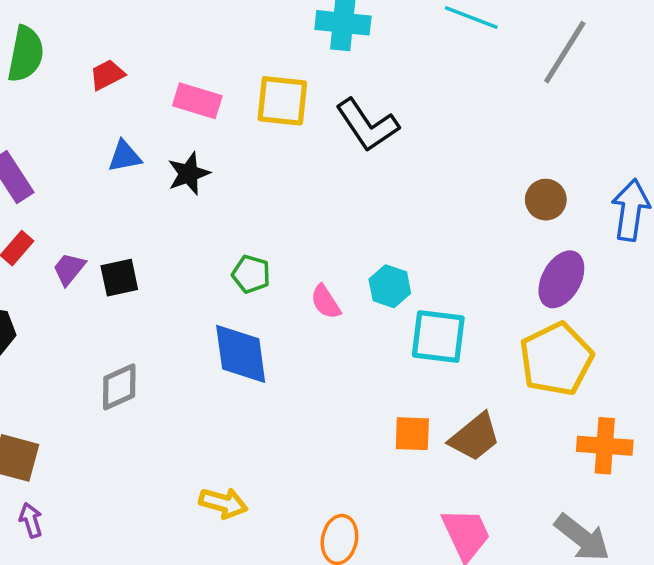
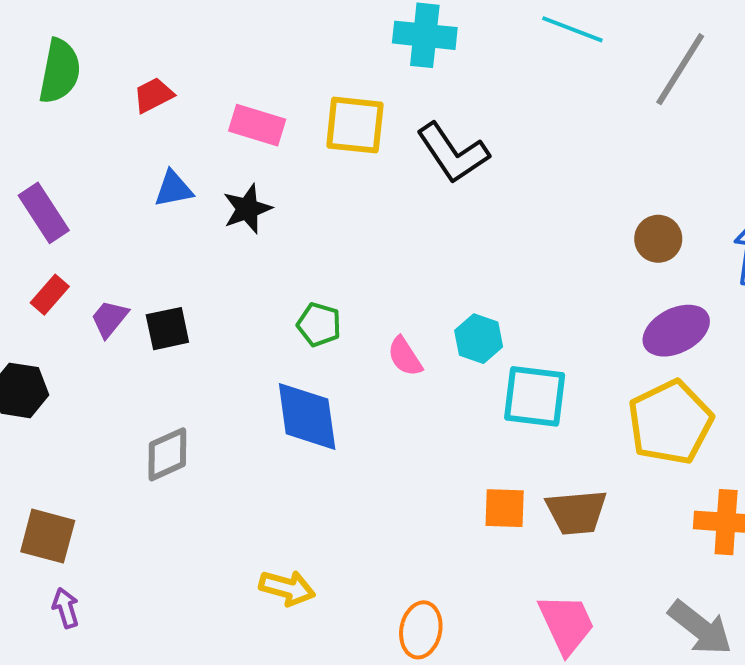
purple ellipse: (561, 279) -> (676, 331), turned 34
brown trapezoid: (475, 437) -> (576, 512), turned 34

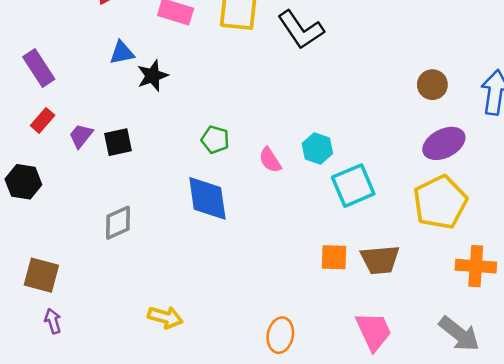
black star: (247, 209) -> (153, 76), moved
cyan square: (535, 396) -> (353, 186), turned -30
yellow arrow: (287, 588) -> (165, 317), moved

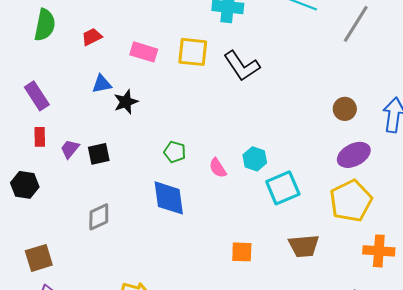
red rectangle: (43, 120) -> (40, 137), turned -42
orange square: (334, 257) -> (242, 252), moved
brown square: (41, 275) -> (39, 258), turned -32

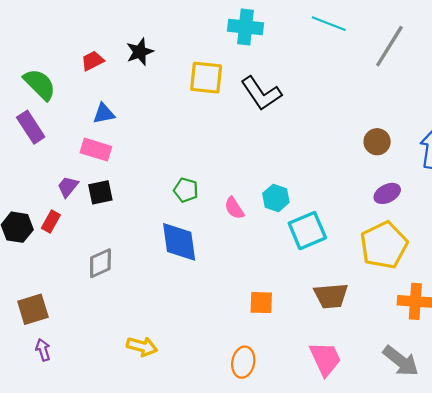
green semicircle: (45, 25) -> (40, 84), moved, turned -56
pink rectangle: (144, 52) -> (96, 150), moved
black star: (126, 102) -> (140, 52), moved
red rectangle: (40, 137) -> (51, 222), moved, turned 30
purple ellipse: (354, 155) -> (387, 193), size x0.7

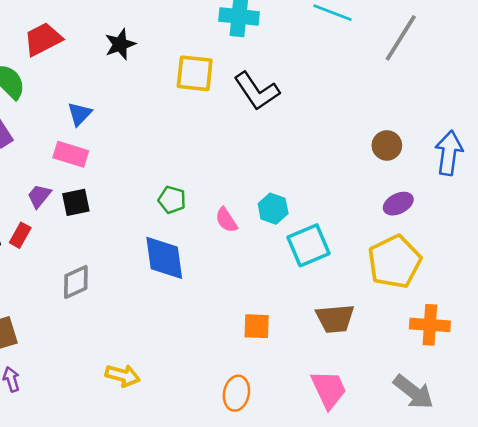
red trapezoid: (93, 61) -> (43, 39), moved, size x1.5
blue triangle: (104, 114) -> (80, 114), turned -35

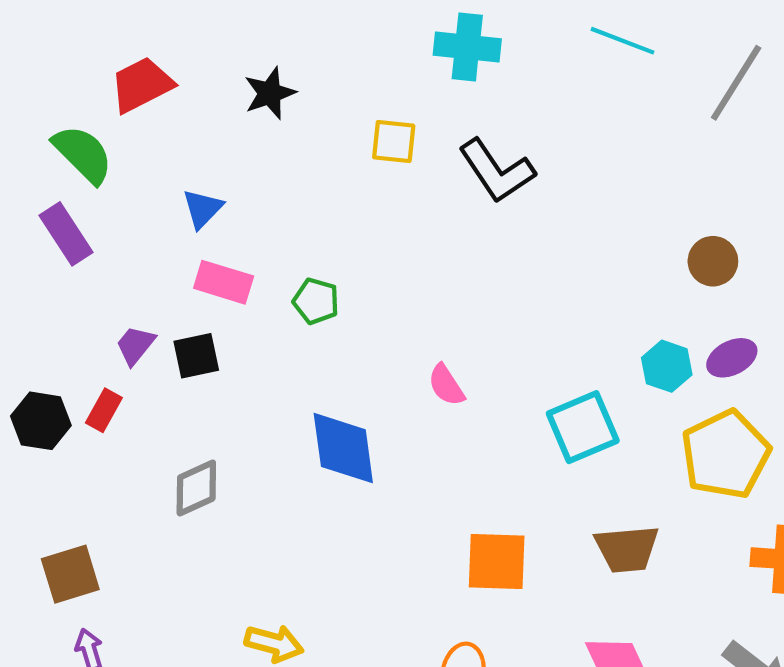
yellow square: (195, 73) -> (394, 141), size x0.7
pink rectangle: (71, 154) -> (224, 282), moved
green pentagon: (172, 200) -> (316, 301), moved
cyan hexagon: (273, 209) -> (667, 366), moved
orange square: (257, 326) -> (497, 562), size x1.4

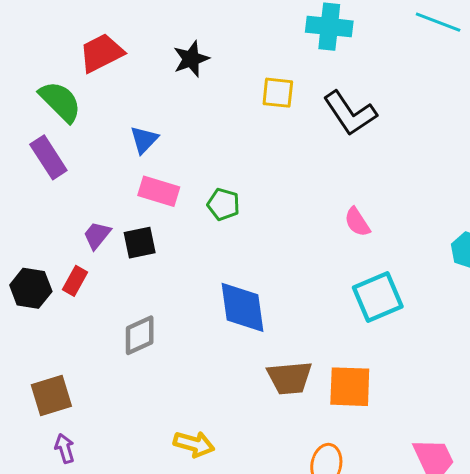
pink semicircle: (446, 385) -> (357, 222), moved
cyan square: (583, 427) -> (378, 297), moved
brown trapezoid: (627, 549) -> (290, 378), moved

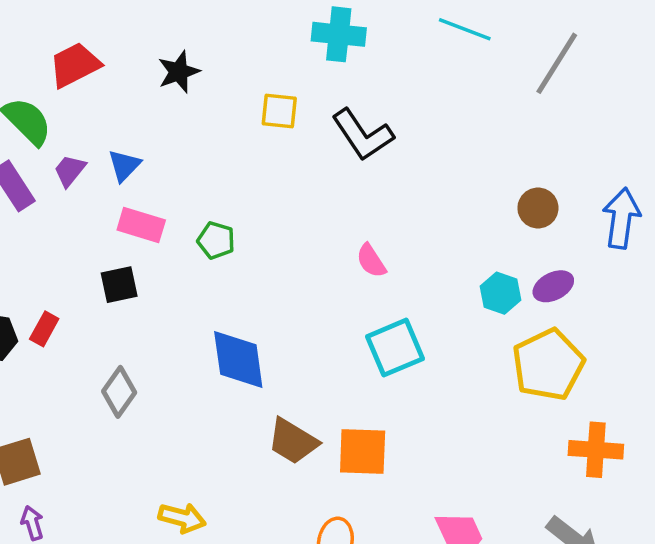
purple trapezoid: (97, 235) -> (70, 171), moved
gray diamond: (140, 335) -> (119, 392), turned -30
brown trapezoid: (290, 378) -> (293, 441), turned 36

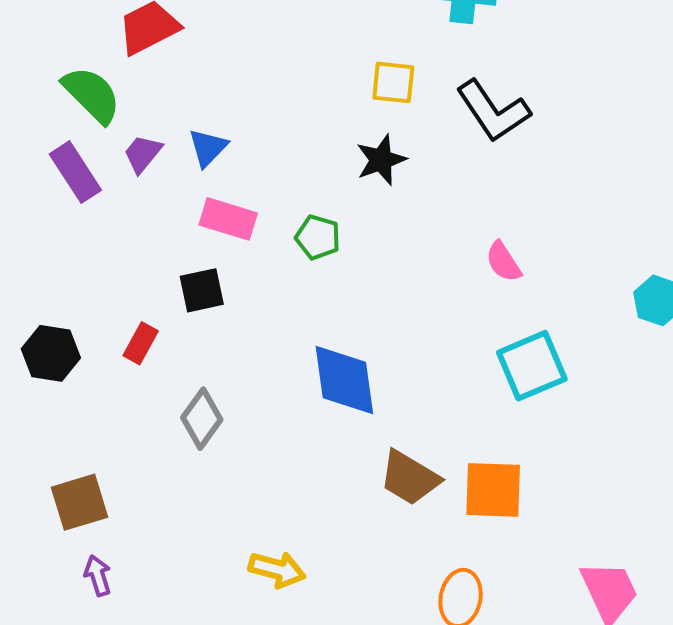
black star: (179, 72) -> (381, 160), moved
red rectangle: (44, 329) -> (141, 343), moved

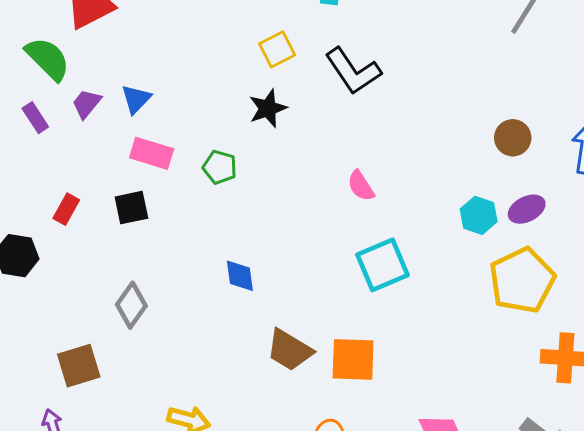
yellow square: (393, 82) -> (277, 49), turned -33
purple rectangle: (75, 172) -> (35, 118), size x0.7
red rectangle: (141, 343) -> (66, 209), moved
blue diamond: (344, 380) -> (240, 276), size x0.6
brown square: (79, 502) -> (79, 366), moved

